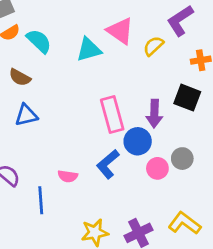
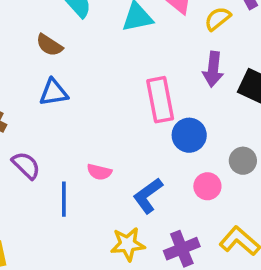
purple arrow: (154, 114) -> (213, 69), moved
blue L-shape: (108, 164) -> (148, 196), moved
pink circle: (157, 168) -> (207, 186), moved

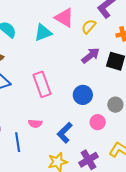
purple arrow: (213, 69) -> (91, 55), turned -126
pink rectangle: (160, 100) -> (42, 84), moved

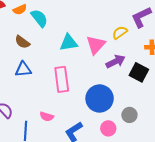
pink triangle: (64, 18) -> (96, 45), moved, turned 30
cyan triangle: (43, 33) -> (69, 43), moved
blue circle: (83, 95) -> (100, 98), size x1.4

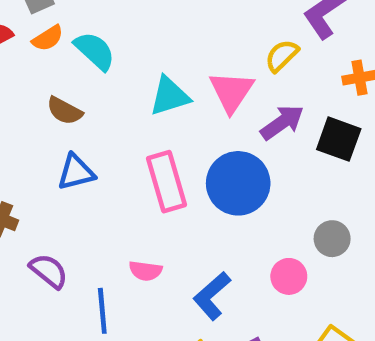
blue circle: (100, 98) -> (238, 183), moved

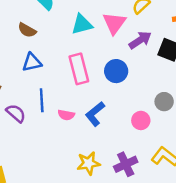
blue circle: (238, 183) -> (116, 71), size x0.7
blue L-shape: (212, 296) -> (95, 114), moved
blue line: (102, 311) -> (42, 100), moved

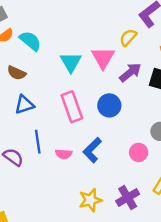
cyan triangle: (82, 24) -> (71, 62), turned -40

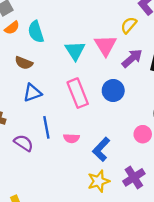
cyan semicircle: (30, 41) -> (36, 32), turned -145
blue L-shape: (92, 150) -> (101, 149), moved

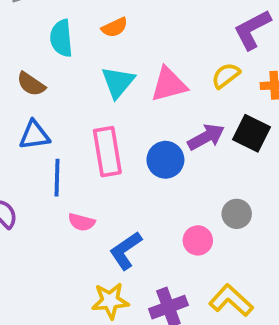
yellow semicircle: (129, 25) -> (226, 76), moved
orange semicircle: (12, 28) -> (115, 27), moved
pink triangle: (105, 45) -> (169, 84), turned 35
purple arrow: (132, 58) -> (206, 137), moved
blue line: (46, 127) -> (57, 178), moved

